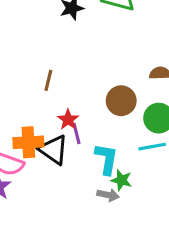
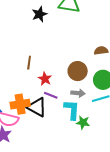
red star: (68, 120) -> (45, 79), moved
purple line: (77, 133) -> (51, 95), turned -48
gray arrow: (108, 195) -> (78, 93), moved

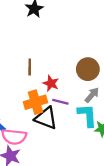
gray arrow: (78, 93) -> (92, 95), turned -48
orange cross: (20, 104) -> (35, 102), moved

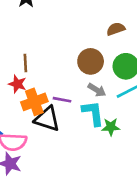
red star: (51, 83) -> (17, 84), moved
gray arrow: (92, 95) -> (97, 90), turned 84

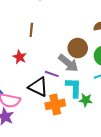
brown line: (25, 63) -> (31, 30), moved
gray arrow: (97, 90) -> (68, 63), moved, size x1.5
orange cross: (34, 102) -> (55, 104), moved

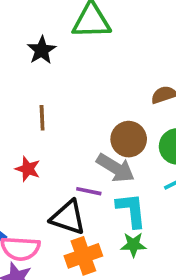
green star: (86, 100) -> (133, 245), moved
orange cross: (55, 104) -> (83, 256), moved

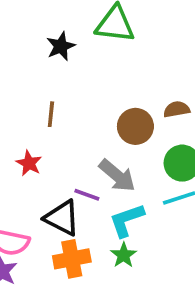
brown circle: (129, 139) -> (135, 126), moved
cyan L-shape: (131, 210) -> (127, 220), turned -111
green star: (133, 245) -> (124, 255), turned 30

